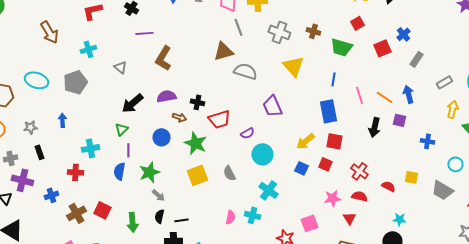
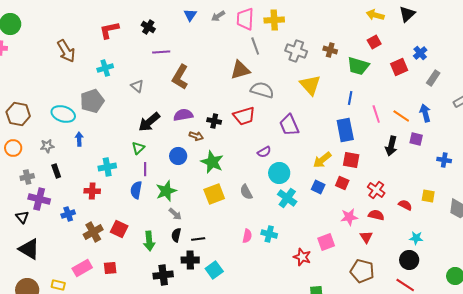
cyan ellipse: (36, 80) -> (63, 114), moved
red trapezoid: (219, 119) -> (244, 116), moved
cyan cross: (268, 190) -> (287, 198), moved

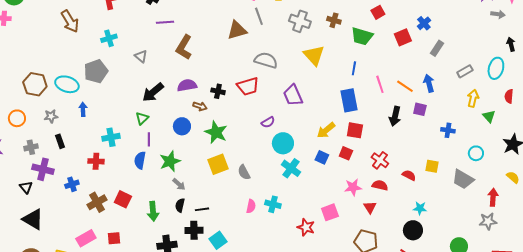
brown triangle: (240, 70) -> (237, 30), moved
brown hexagon: (18, 114) -> (35, 84), moved
gray semicircle: (246, 192) -> (244, 172), moved

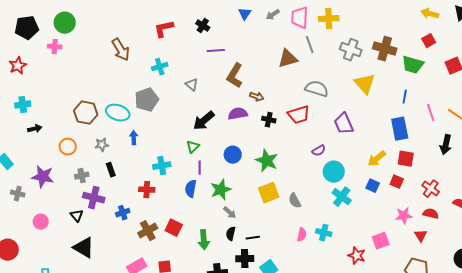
brown cross: (334, 20) -> (385, 49), size x1.6
brown arrow: (200, 106) -> (257, 97), moved

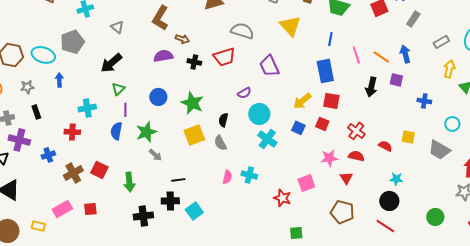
black arrow: (204, 121) -> (111, 63), moved
black semicircle: (231, 234) -> (223, 120), moved

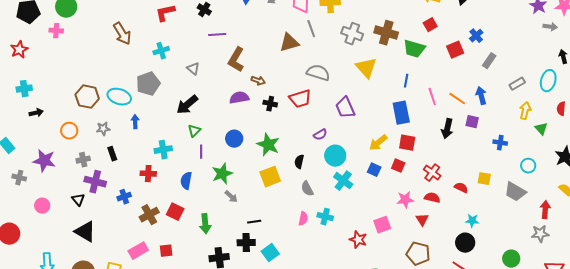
blue semicircle: (116, 131) -> (186, 181), moved
gray semicircle: (220, 143) -> (307, 189), moved

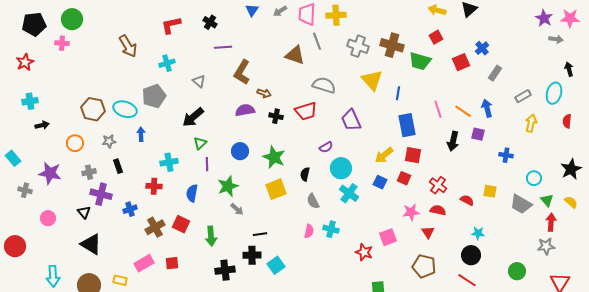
brown triangle: (289, 43) -> (295, 55), turned 35
blue line: (406, 81) -> (398, 93), moved
green triangle: (541, 129) -> (547, 200), moved

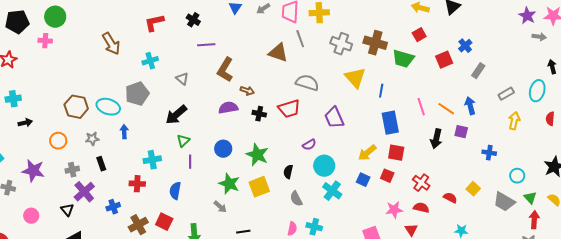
green star: (228, 186) -> (229, 184), moved, turned -30
yellow square: (490, 191) -> (473, 189), turned 32
purple cross: (101, 194) -> (84, 192), turned 35

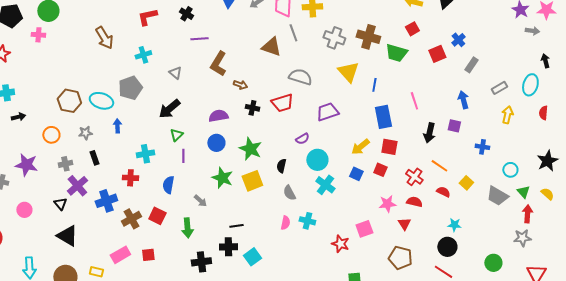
purple semicircle: (228, 108) -> (218, 116), moved
orange line: (446, 109) -> (439, 166), moved
purple trapezoid: (334, 118) -> (327, 112), turned 95
blue cross: (113, 207) -> (106, 201), size x1.5
gray arrow: (220, 207) -> (200, 201), moved

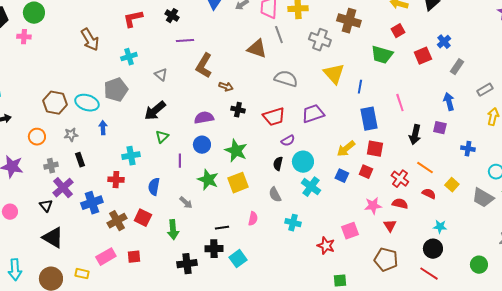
brown cross: (368, 37) -> (349, 21), moved
red trapezoid: (282, 103) -> (274, 117), moved
purple line: (183, 156) -> (180, 161), moved
black semicircle: (281, 166) -> (278, 164), moved
pink semicircle: (285, 223) -> (253, 219), moved

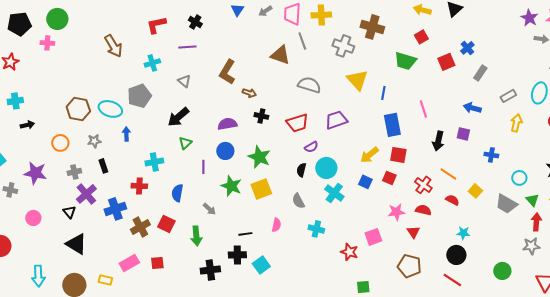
purple line: (185, 41) -> (187, 47), moved
blue arrow: (449, 102) -> (472, 108), turned -60

